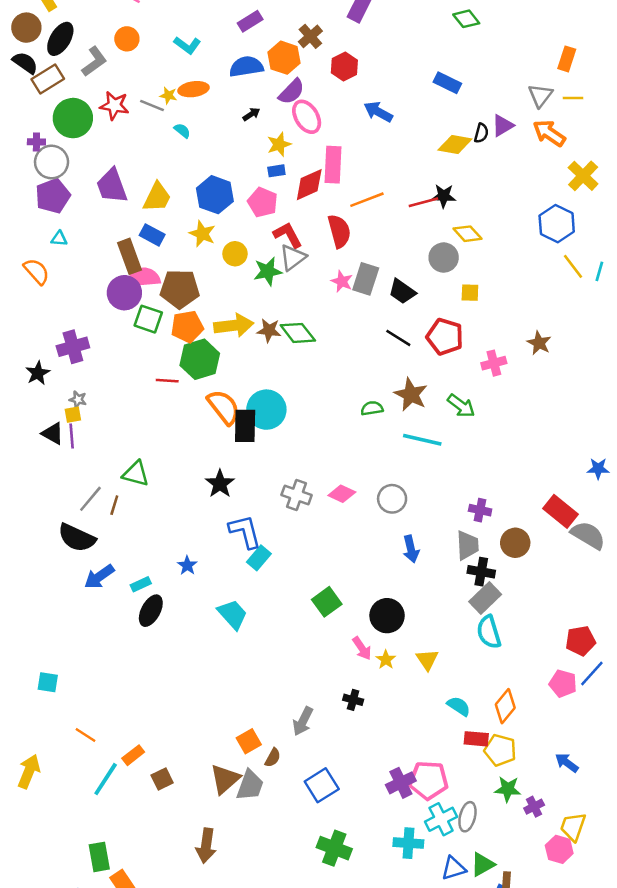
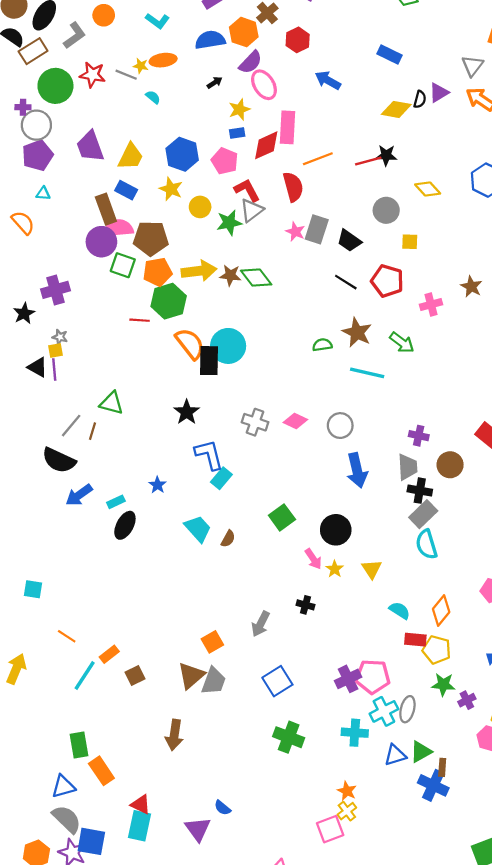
yellow diamond: (467, 234) -> (428, 189), moved
blue arrow: (411, 549) -> (357, 470), size x1.4
brown semicircle: (273, 758) -> (228, 539), moved

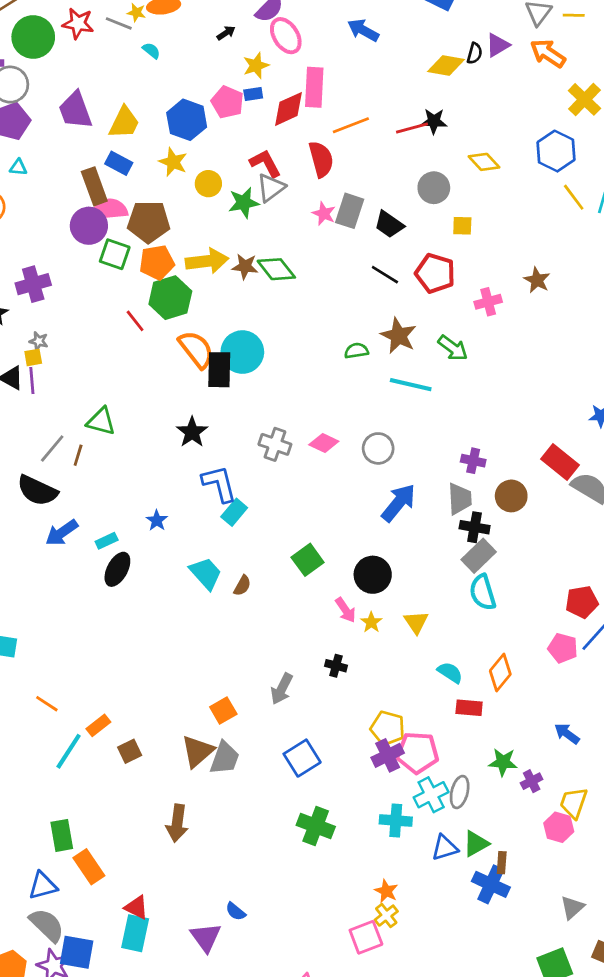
pink pentagon: (225, 161) -> (227, 102), moved
red line: (140, 320) -> (135, 321), turned 48
blue arrow: (357, 470) -> (398, 503), turned -128
yellow pentagon: (437, 650) -> (388, 728), moved

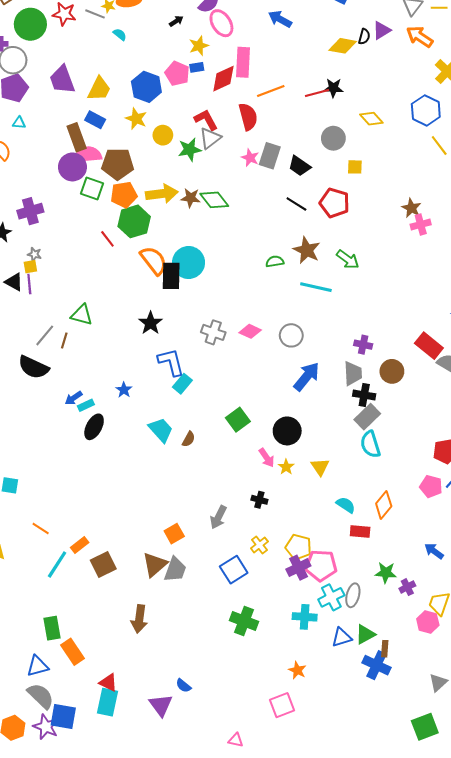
pink cross: (488, 302) -> (421, 224), moved
blue arrow: (62, 533) -> (74, 398), moved, size x0.7
brown square: (130, 751) -> (103, 564), size x1.4
yellow cross: (386, 916) -> (259, 545), moved

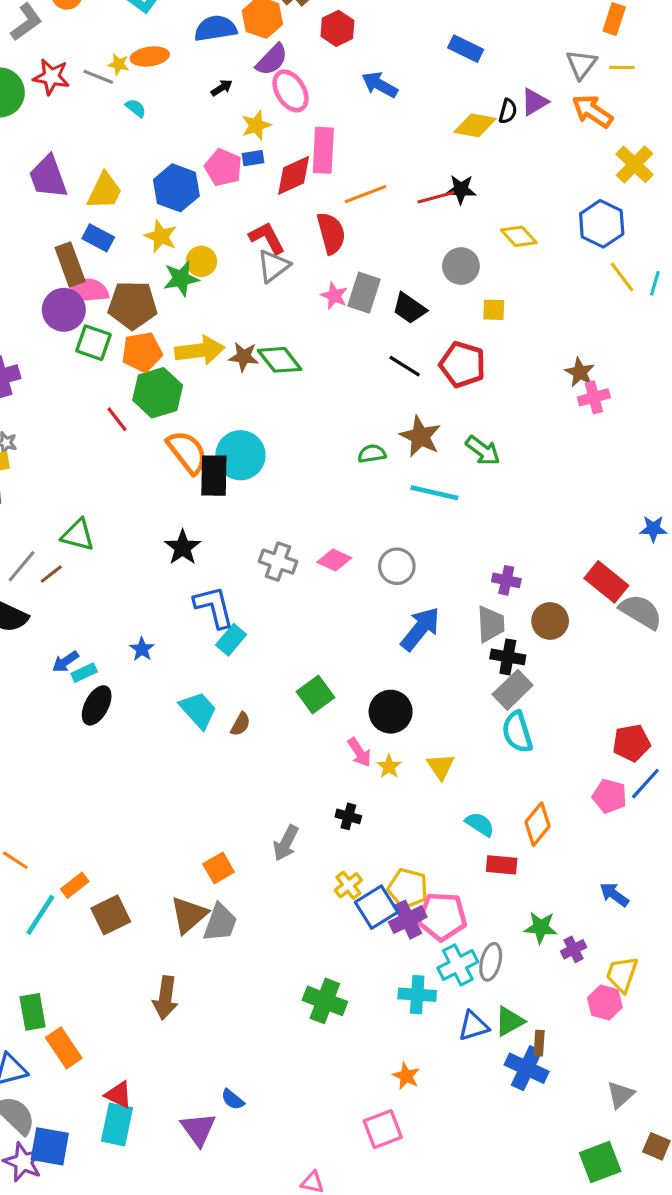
green star: (190, 150) -> (181, 279), moved
brown line: (64, 341) -> (51, 574), turned 35
blue square: (234, 570) -> (377, 907), moved

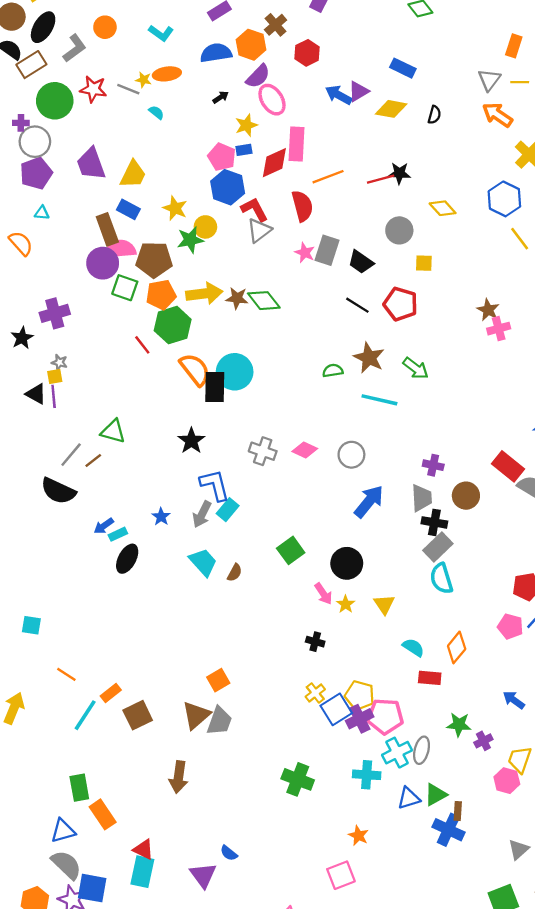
purple triangle: (534, 102) -> (358, 91), moved
yellow diamond: (475, 125) -> (391, 109), moved
blue hexagon: (176, 188) -> (228, 187), moved
gray arrow: (286, 843) -> (202, 514), moved

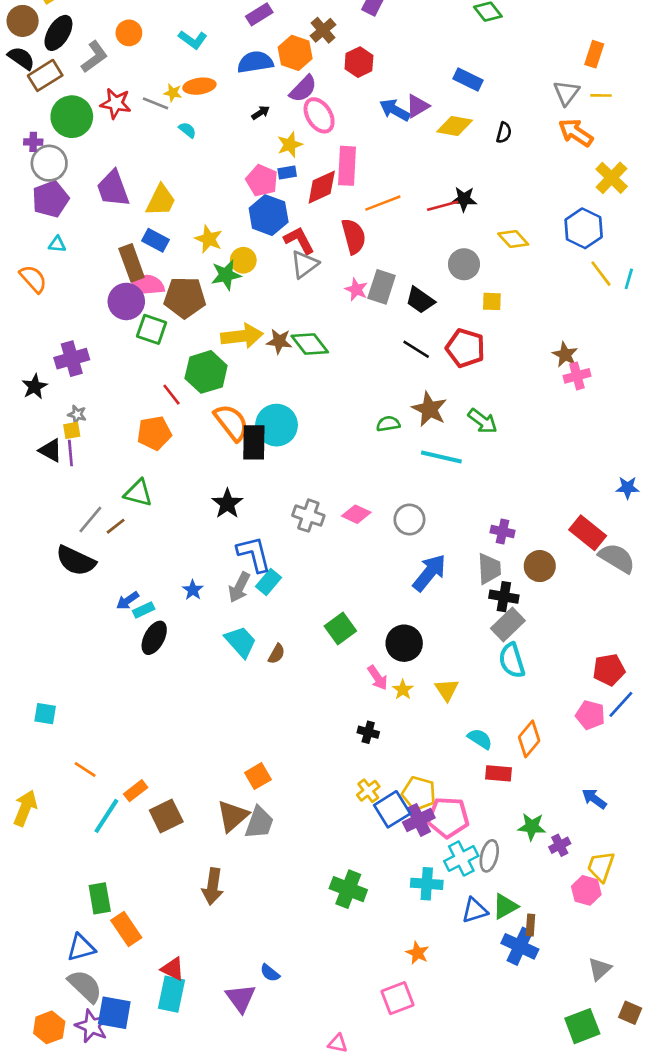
orange pentagon: (161, 295) -> (154, 433), moved

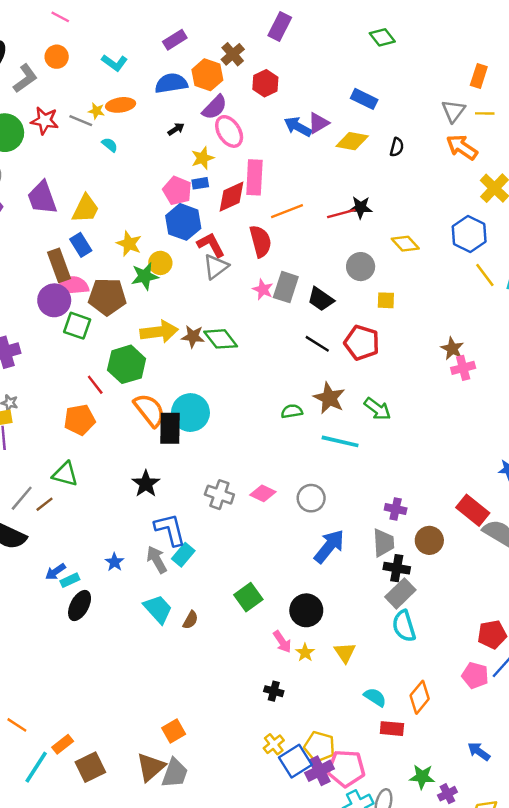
blue rectangle: (156, 240) -> (81, 245), turned 30
gray arrow: (239, 587) -> (157, 560), turned 124

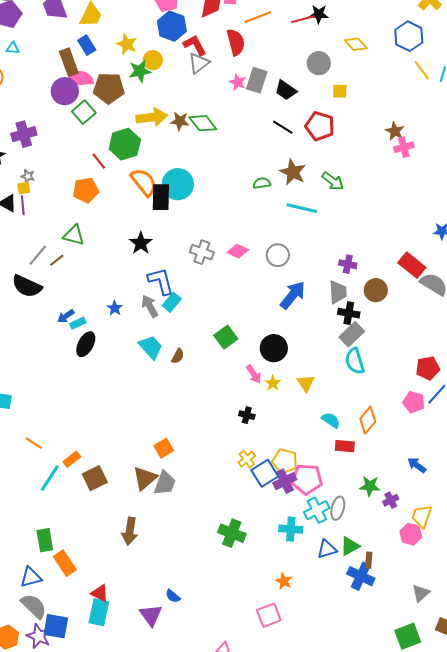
green square: (77, 326) -> (84, 112), turned 30

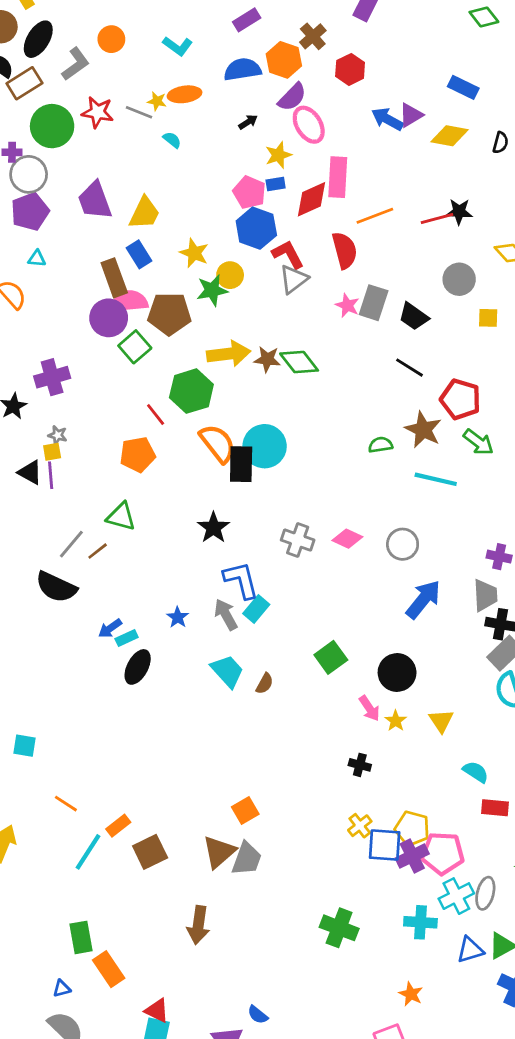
red pentagon: (320, 126) -> (460, 399), moved
blue square: (265, 473) -> (385, 845), turned 36
blue triangle: (31, 577) -> (62, 989), size x0.6

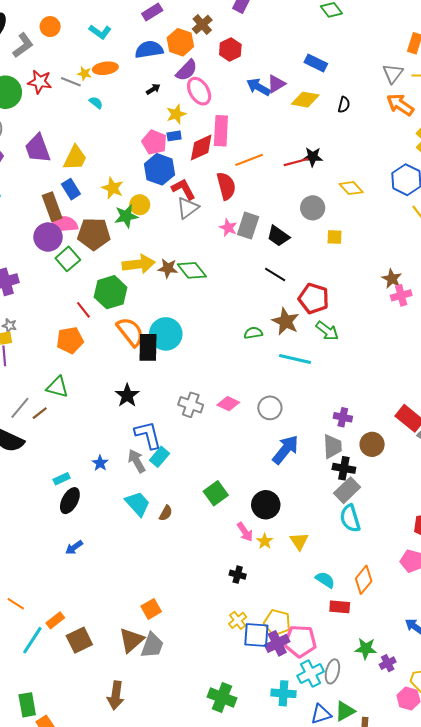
blue arrow: (110, 628) -> (74, 547), moved

